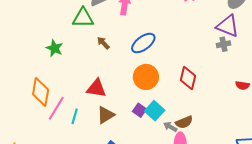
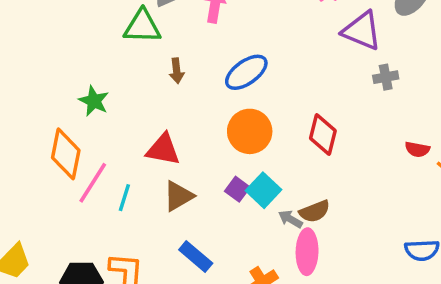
purple triangle: (228, 26) -> (362, 31), moved
brown arrow: (103, 43) -> (177, 71), turned -144
green star: (54, 48) -> (94, 101), moved

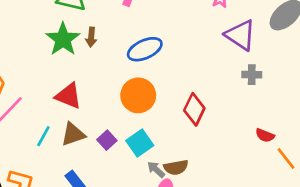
green star: (94, 101) -> (63, 39), moved, size x1.4
purple square: (237, 189) -> (107, 140), moved
cyan line: (124, 198) -> (43, 136), moved

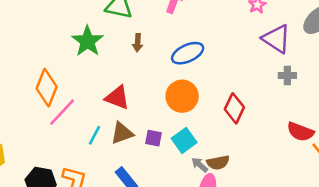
green star: (63, 39) -> (88, 41), moved
red semicircle: (265, 135) -> (300, 132), size x1.5
purple square: (107, 140) -> (153, 138), turned -36

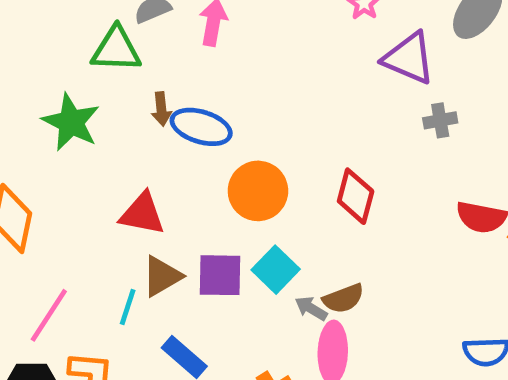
blue ellipse: (188, 53) -> (201, 127), moved, turned 52
pink line: (62, 112) -> (49, 315), moved
cyan line: (95, 135) -> (128, 307), moved
purple square: (153, 138) -> (220, 275), size x1.5

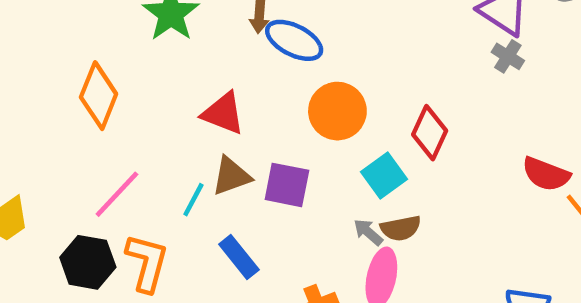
gray cross: (440, 120) -> (508, 56), moved, turned 32
cyan square: (276, 270) -> (384, 175), moved

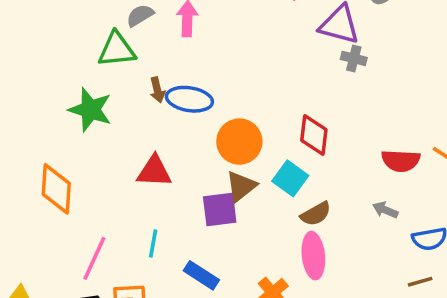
red semicircle: (546, 174) -> (401, 161), moved
brown triangle: (231, 176) -> (241, 186), moved
gray arrow: (368, 232) -> (385, 210), moved

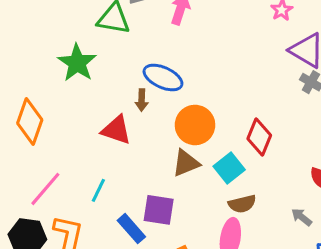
brown arrow: (157, 90) -> (142, 100), moved
purple square: (220, 209) -> (159, 210), moved

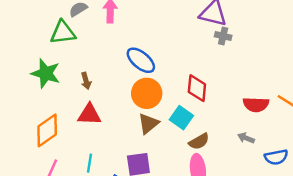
blue ellipse: (163, 78) -> (141, 60), moved, turned 32
brown arrow: (142, 100) -> (86, 81), moved
orange diamond: (30, 121) -> (47, 130), moved, turned 52

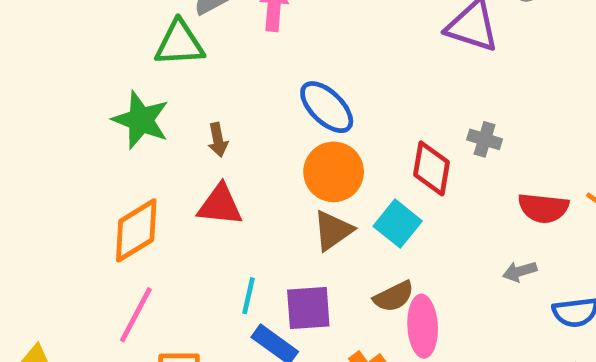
gray cross: (223, 36) -> (485, 139), moved
gray arrow: (246, 138) -> (520, 271), turned -42
brown semicircle: (199, 141) -> (394, 297), moved
cyan line: (90, 163) -> (249, 296), moved

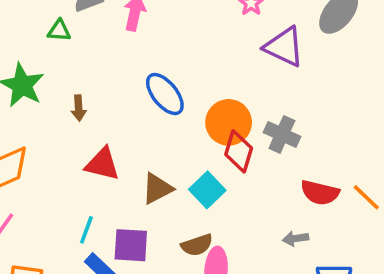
green triangle: (179, 43) -> (59, 31), size x0.6
gray cross: (485, 139) -> (282, 134), size x1.4
orange circle: (334, 172) -> (229, 122), moved
red triangle: (220, 205) -> (102, 164), moved

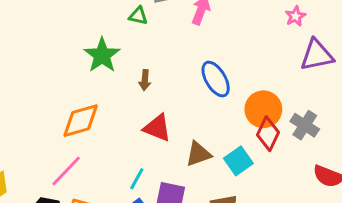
purple triangle: (284, 47) -> (317, 55), turned -45

